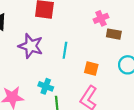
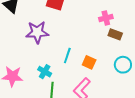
purple star: (31, 46) -> (37, 32), turned -30
cyan line: (65, 50) -> (67, 55), moved

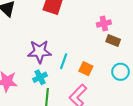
purple star: (37, 32) -> (40, 52), moved
cyan cross: (45, 72) -> (40, 77), turned 32

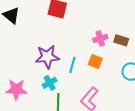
pink cross: (104, 23) -> (100, 38), moved
orange square: (86, 69) -> (95, 62), moved

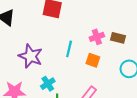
purple star: (47, 57) -> (31, 56), moved, turned 30
cyan line: (72, 65) -> (69, 49), moved

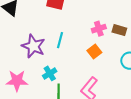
cyan line: (69, 49) -> (60, 40), moved
orange square: (93, 60) -> (94, 51), turned 32

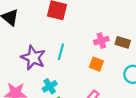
orange square: (94, 51) -> (96, 64), turned -32

